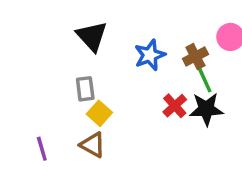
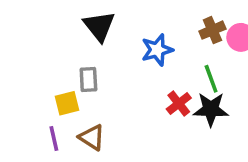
brown cross: (195, 56) -> (212, 30), moved
yellow square: (99, 113) -> (67, 103), moved, turned 30
purple line: (42, 149) -> (54, 138), moved

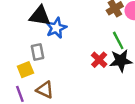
black triangle: (99, 26) -> (40, 16), turned -35
blue star: (157, 50) -> (56, 28), moved

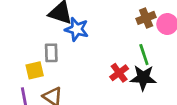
blue star: (56, 28) -> (77, 29), turned 30

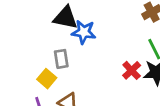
yellow square: (35, 70) -> (47, 79), turned -30

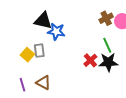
yellow square: (47, 79) -> (27, 55), moved

